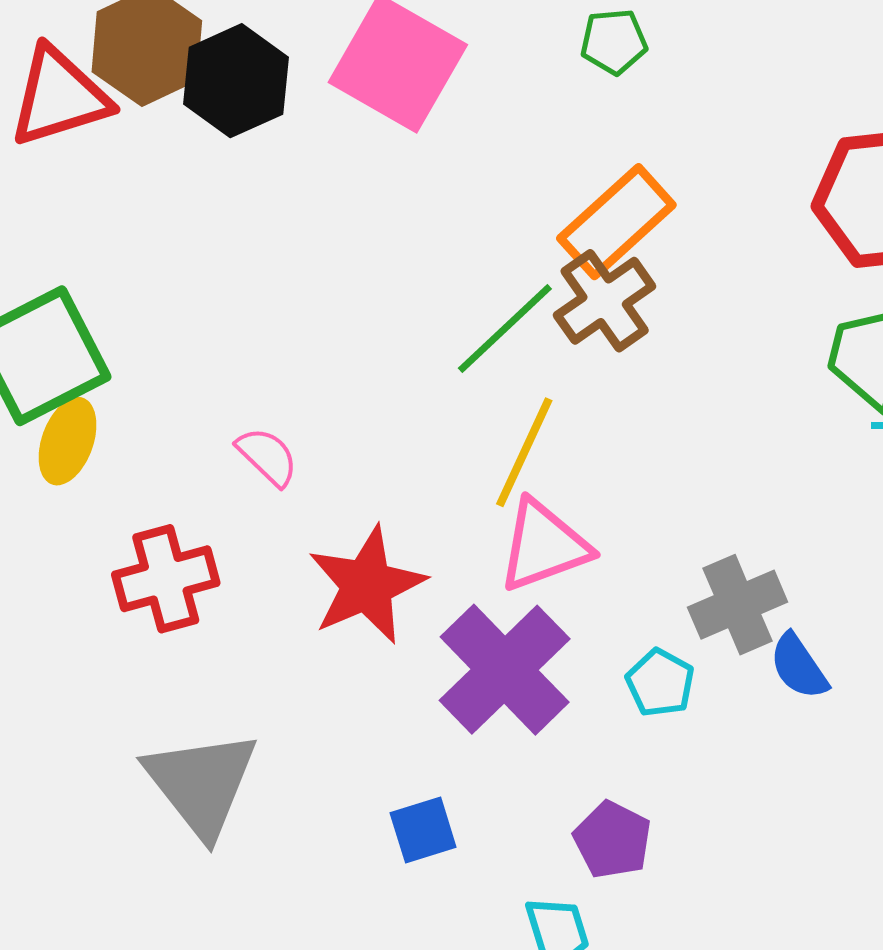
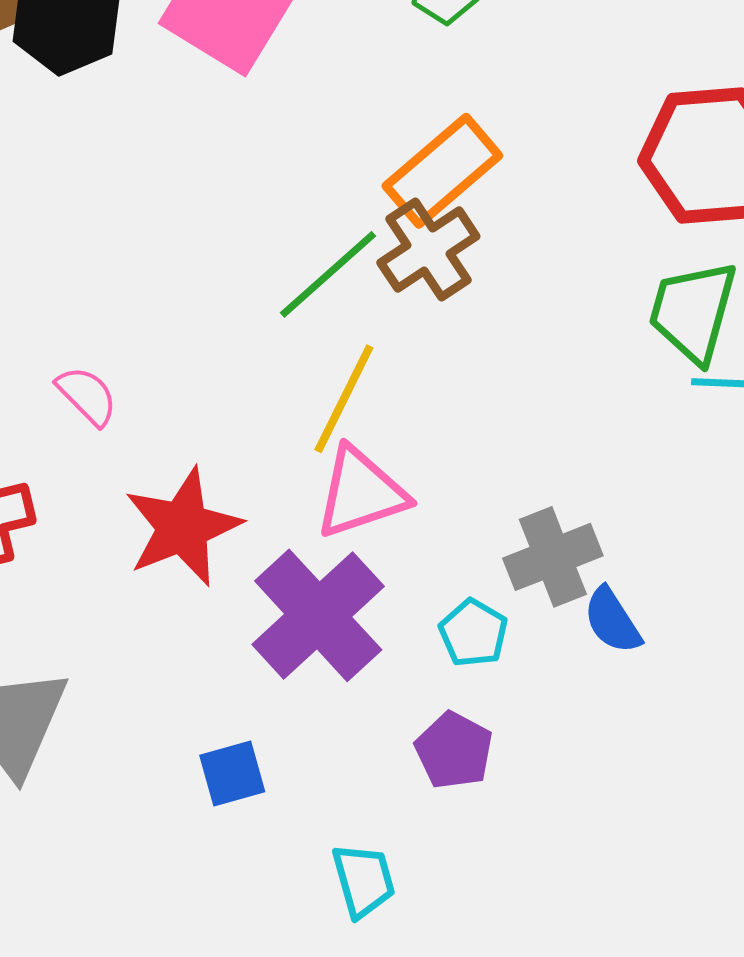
purple pentagon: (612, 840) -> (454, 750), moved

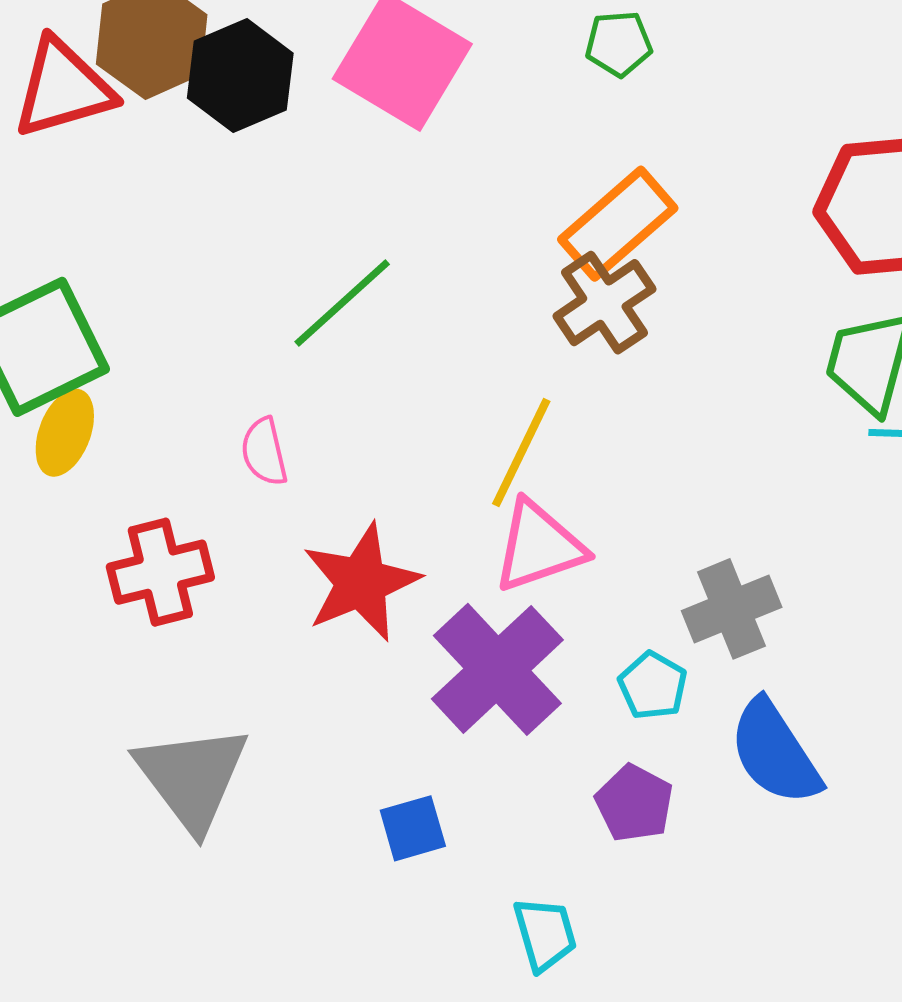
green line: (328, 274) -> (342, 303), moved
pink semicircle: (87, 396) -> (264, 452), turned -148
blue semicircle: (612, 621) -> (775, 752), moved, size x1.6

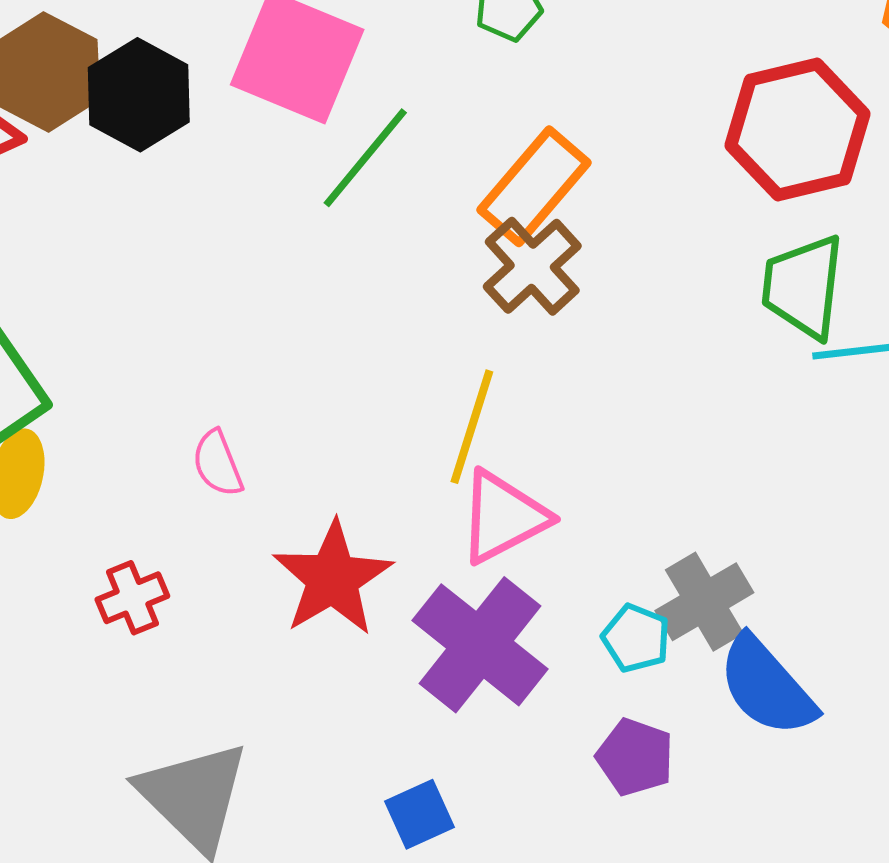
green line: (342, 303) -> (365, 158), moved
red cross: (160, 572) -> (132, 598), size x0.7
gray cross: (732, 609) -> (704, 602), moved

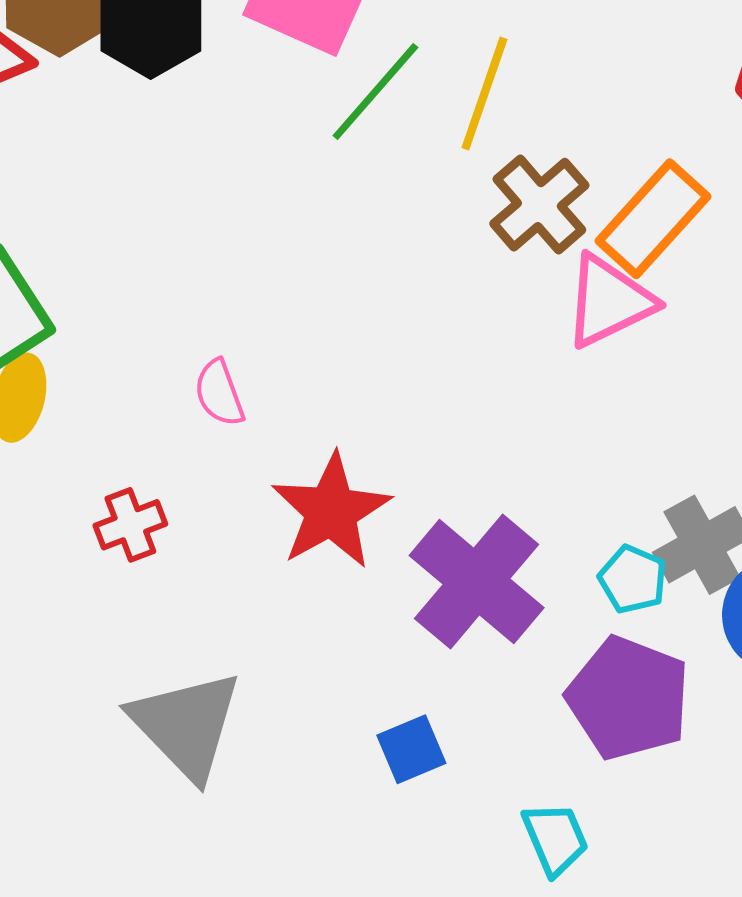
orange rectangle: (534, 186) -> (653, 219), moved
yellow line: (472, 427) -> (484, 93), moved
pink triangle: (503, 517) -> (609, 301), moved
purple pentagon: (635, 757) -> (628, 698), size x1.6

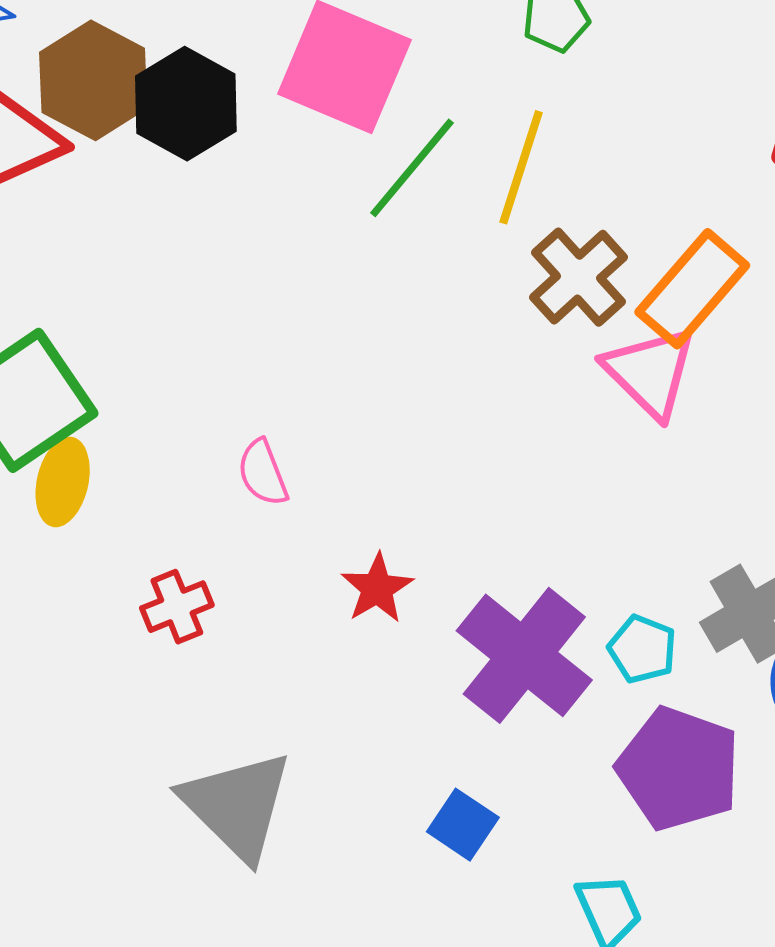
pink triangle: (609, 301) -> (650, 372), turned -48
red star: (331, 511) -> (377, 588), size x0.6
cyan pentagon: (633, 579) -> (642, 649), moved
blue square: (411, 749) -> (463, 825), turned -32

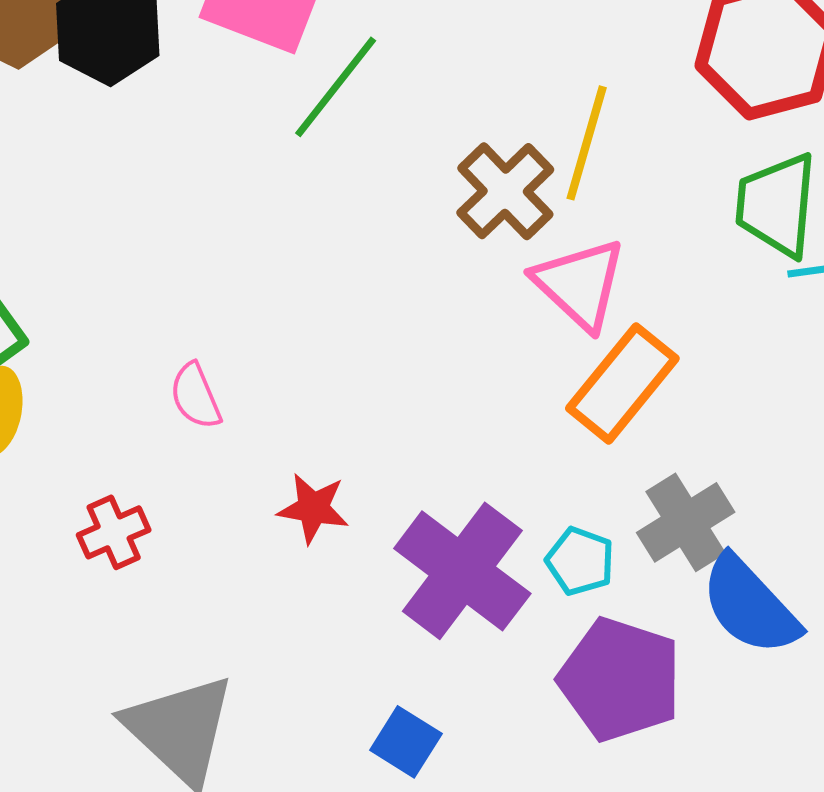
yellow line: (521, 167) -> (587, 143), moved
orange rectangle: (692, 289) -> (622, 383), moved
red star: (377, 588) -> (313, 508), turned -30

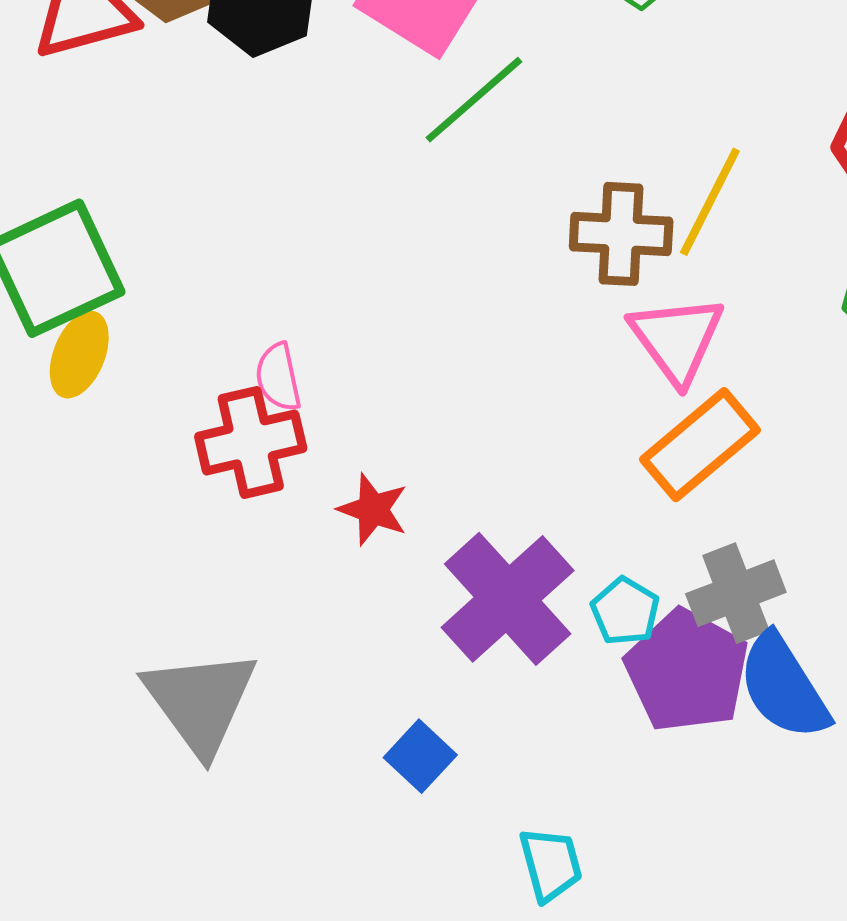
brown cross: (505, 191) -> (621, 234), turned 36
red cross: (114, 532) -> (251, 442), moved, size x1.5
purple pentagon: (620, 679) -> (687, 671), moved

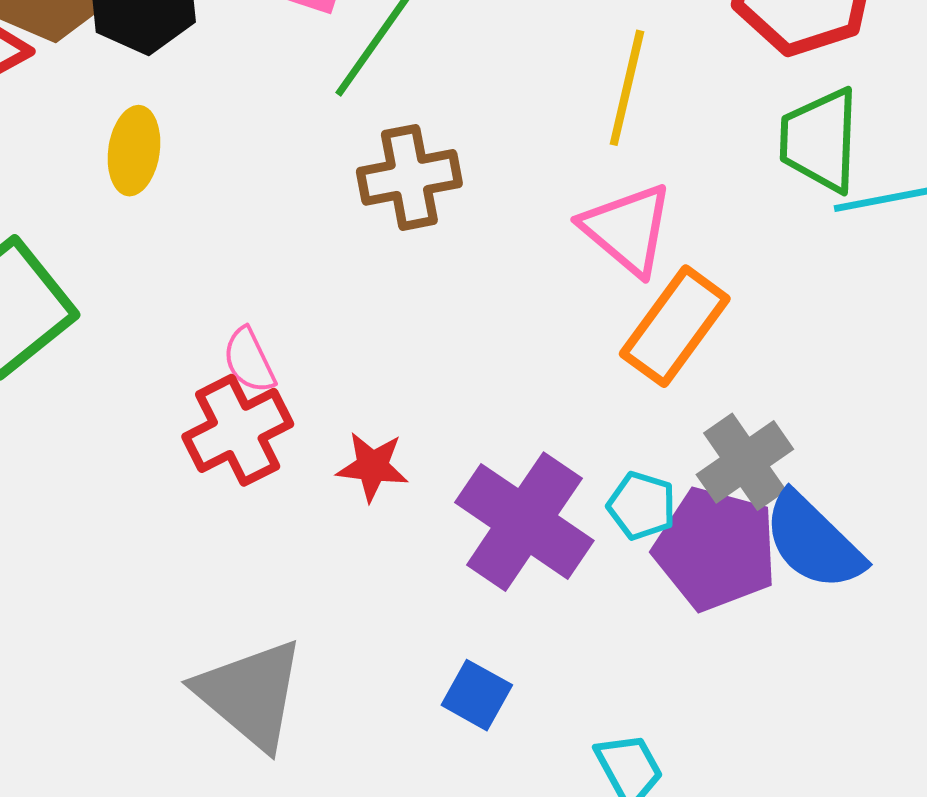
brown cross: (621, 234) -> (409, 177), moved
yellow ellipse: (79, 355) -> (134, 151), moved

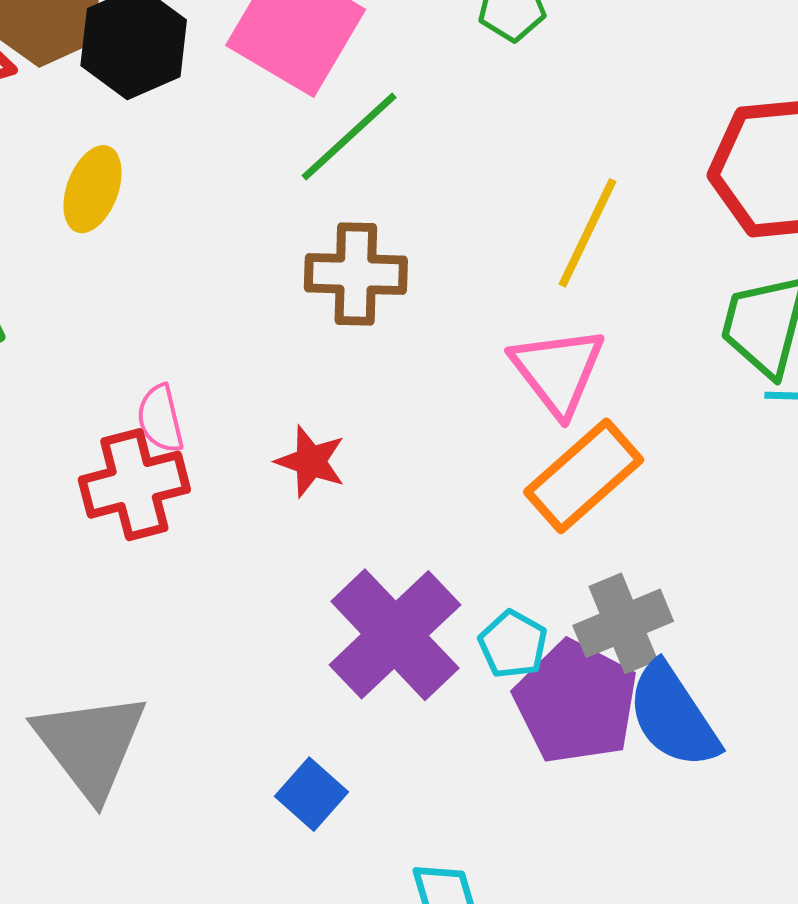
red star: (372, 466) -> (311, 461), moved

